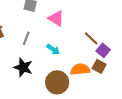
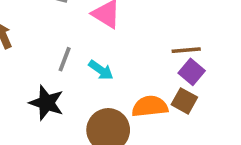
gray line: (26, 38) -> (65, 59), moved
brown line: (91, 38) -> (186, 50), moved, turned -49

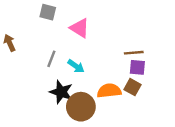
purple square: (192, 72) -> (137, 67), turned -35
black star: (47, 103) -> (61, 92), moved

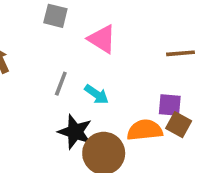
brown line: (134, 53) -> (180, 53), moved
purple square: (137, 67) -> (170, 105), moved

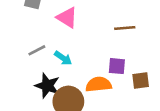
gray line: (61, 84) -> (37, 50), turned 42
brown square: (179, 125) -> (141, 80), moved, turned -36

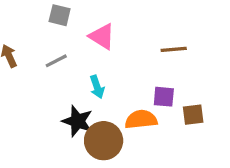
gray line: (37, 50) -> (56, 61), moved
cyan arrow: (63, 58) -> (97, 87), turned 36

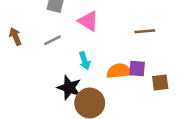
orange semicircle: (141, 119) -> (119, 71), moved

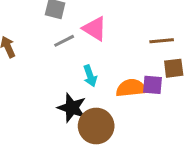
gray line: (53, 40) -> (64, 41), moved
brown square: (160, 83) -> (174, 68), moved

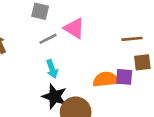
cyan arrow: (90, 76) -> (52, 69), moved

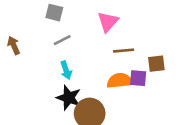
pink triangle: (74, 28) -> (108, 22), moved, turned 40
brown line: (132, 39) -> (124, 51), moved

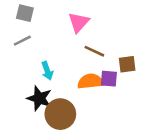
gray line: (62, 40) -> (22, 41), moved
brown line: (124, 51) -> (94, 51), turned 30
cyan arrow: (66, 70) -> (47, 71), moved

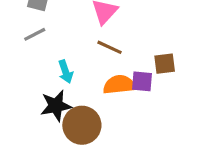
brown line: (94, 51) -> (109, 47), moved
black star: (39, 98) -> (56, 106), turned -30

